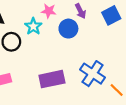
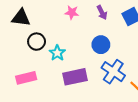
cyan star: (33, 26) -> (57, 53), moved
blue circle: (68, 29) -> (101, 45), moved

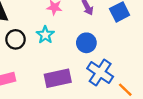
cyan star: (57, 53) -> (45, 35), moved

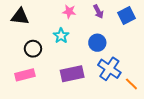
black circle: (16, 39) -> (33, 49), moved

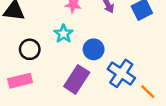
blue circle: (97, 43) -> (94, 49), moved
purple rectangle: (72, 74) -> (77, 79), turned -45

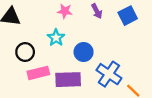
purple rectangle: (77, 79) -> (68, 80), turned 55
pink rectangle: (20, 81) -> (38, 73), moved

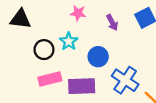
purple arrow: (97, 11) -> (112, 23), moved
black circle: (25, 52) -> (44, 50), moved

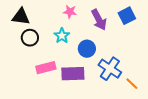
purple arrow: (112, 23) -> (99, 20), size x1.5
black circle: (44, 50) -> (30, 38), moved

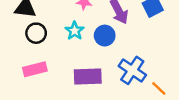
blue circle: (87, 49) -> (105, 36), moved
pink rectangle: (46, 68) -> (35, 69), moved

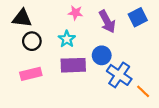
blue circle: (105, 36) -> (102, 55), moved
purple rectangle: (88, 76) -> (73, 65), moved

